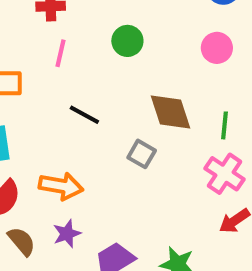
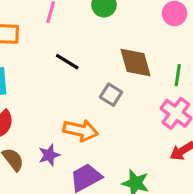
orange arrow: (61, 186) -> (81, 130), moved

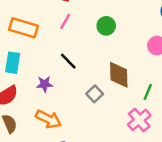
orange arrow: (81, 130) -> (48, 119), moved
purple star: (49, 155) -> (45, 84), moved

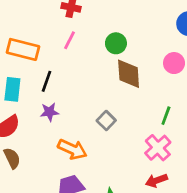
black line: (68, 61) -> (46, 81), moved, turned 66
brown diamond: (119, 75) -> (129, 74), moved
orange arrow: (48, 119) -> (72, 149), moved

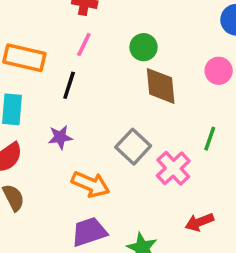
black line: (46, 81) -> (69, 85), moved
gray square: (106, 121) -> (133, 147), size x1.4
pink cross: (158, 148) -> (173, 168), moved

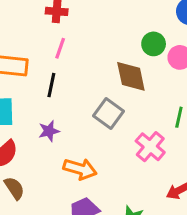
green circle: (144, 47) -> (154, 44), moved
gray square: (133, 147) -> (108, 113), moved

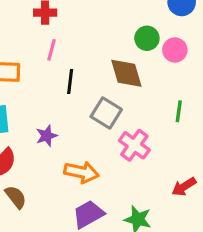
black line: (51, 85) -> (70, 81), moved
pink cross: (150, 147) -> (134, 145), moved

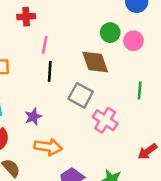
pink line: (52, 50) -> (45, 45), moved
orange arrow: (81, 172) -> (48, 147), moved

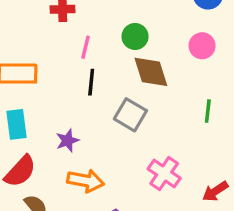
green circle: (110, 33) -> (135, 36), moved
pink cross: (105, 120) -> (164, 173), moved

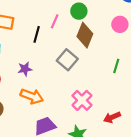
pink line: (86, 47) -> (55, 21), moved
brown diamond: (151, 72) -> (85, 35), turned 30
black line: (91, 82) -> (37, 34), moved

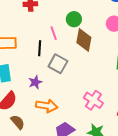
pink line: (55, 21) -> (54, 33), turned -32
gray square: (67, 60) -> (58, 64), moved

